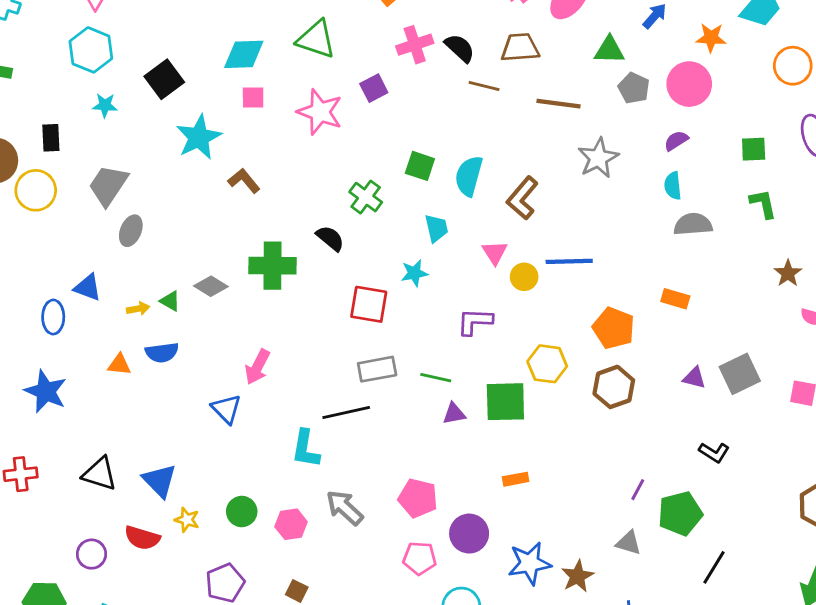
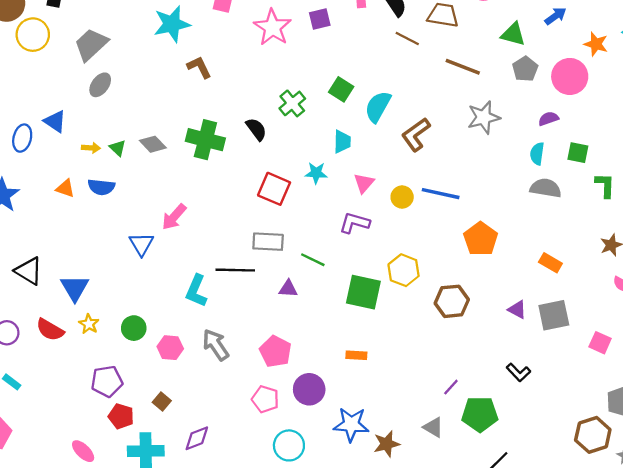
green square: (754, 149) -> (578, 153), moved
pink triangle: (495, 252) -> (364, 183), moved
orange rectangle: (675, 299) -> (550, 263), moved
orange pentagon: (614, 328) -> (481, 239), moved
purple triangle: (454, 414) -> (288, 289), moved

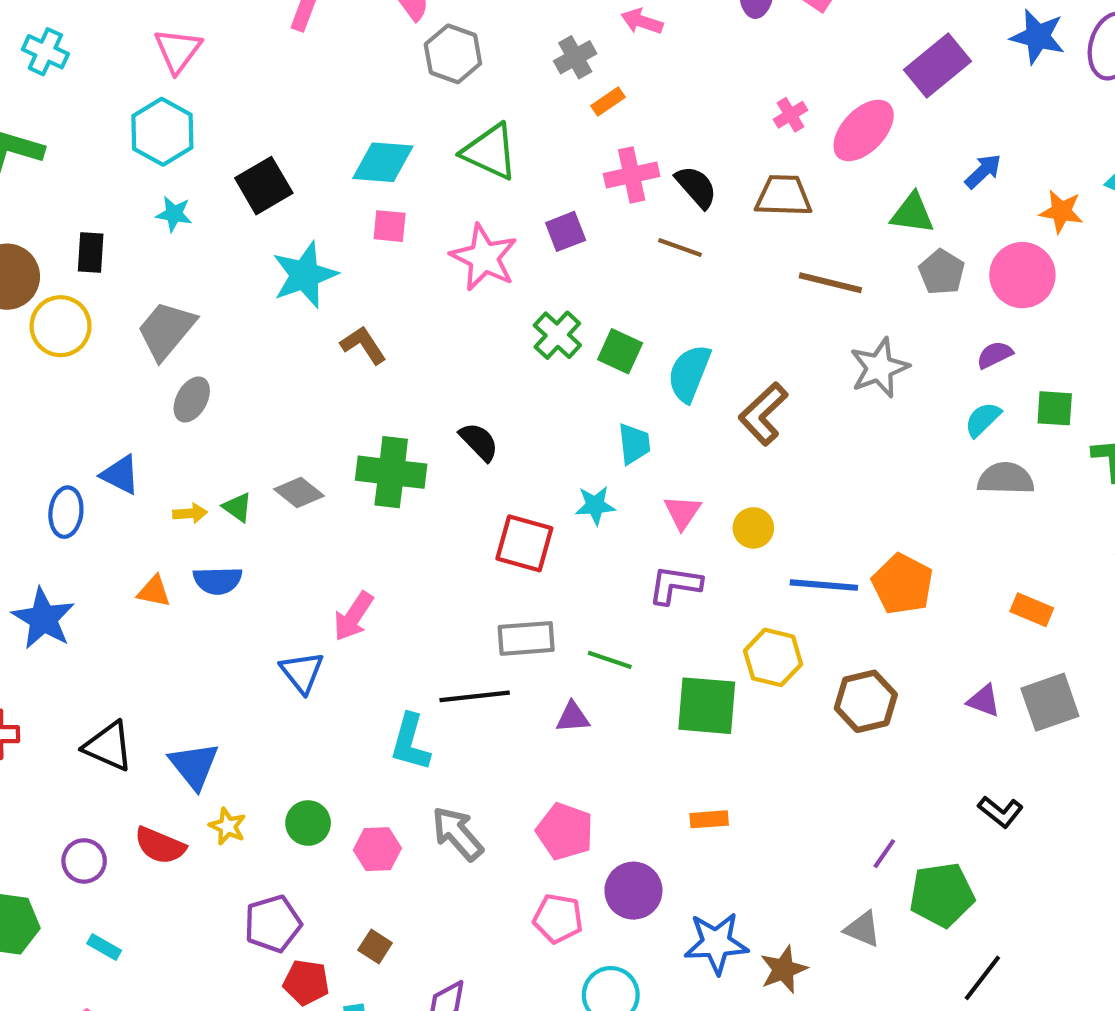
brown line: (407, 38) -> (680, 247), moved
green cross: (292, 103) -> (557, 335), moved
cyan semicircle: (537, 154) -> (983, 419), turned 45
blue line: (441, 194) -> (824, 585), moved

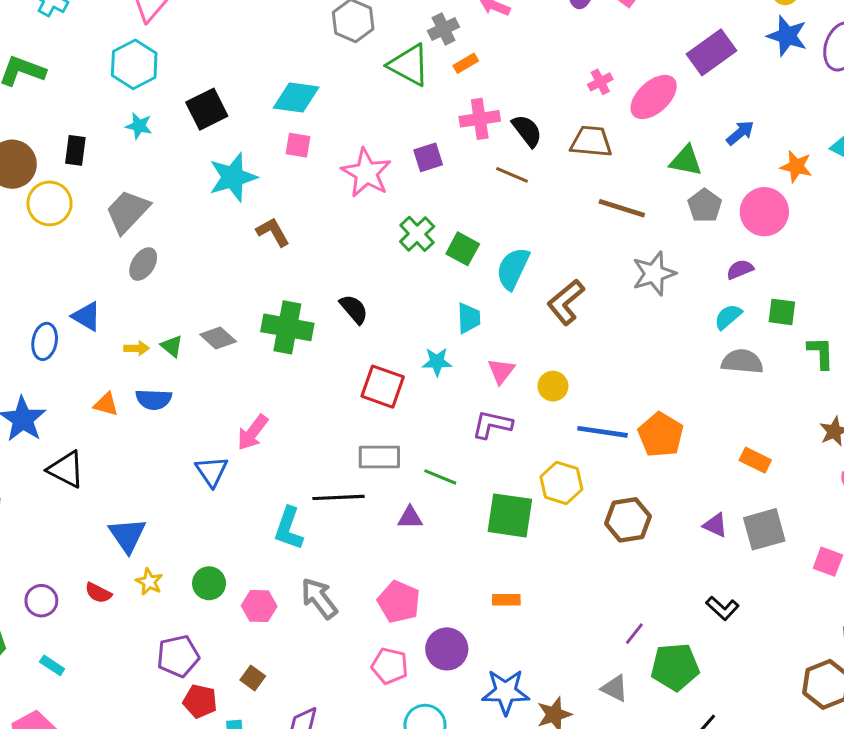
green triangle: (490, 152) -> (409, 65), moved
black triangle: (108, 746) -> (66, 469), moved
red semicircle: (160, 846) -> (98, 593), size x0.7

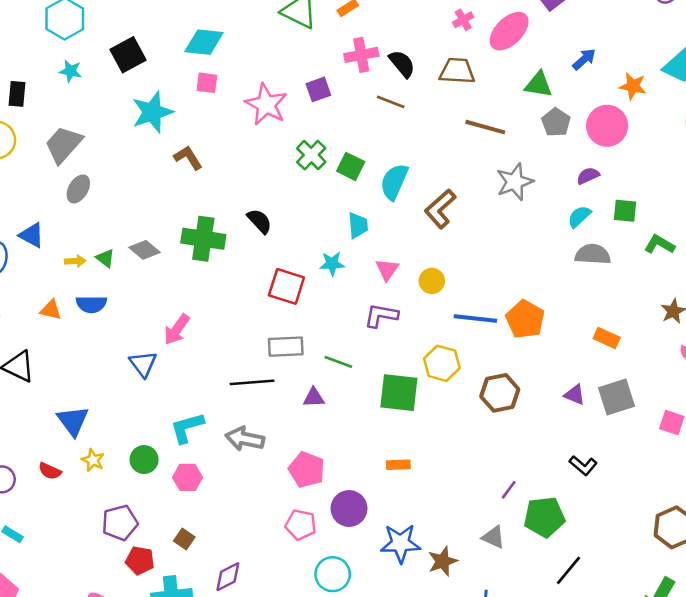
green L-shape: (821, 353) -> (659, 244), turned -56
cyan L-shape: (289, 528) -> (187, 428), moved, turned 57
gray arrow: (319, 598) -> (245, 439), moved, turned -39

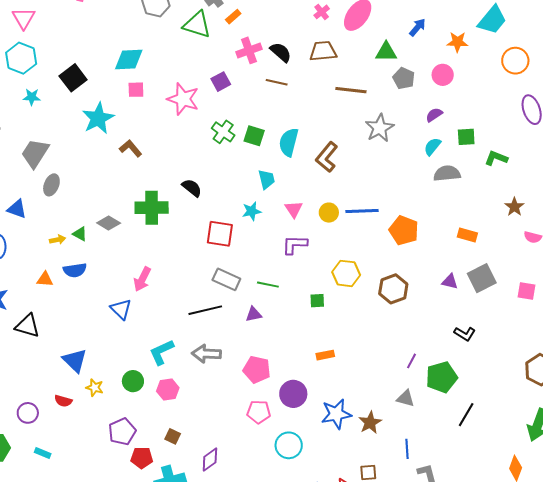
pink circle: (607, 126) -> (443, 75), size x0.7
blue triangle: (32, 235) -> (17, 209), moved
blue line: (475, 318) -> (362, 211), moved
gray rectangle: (286, 347) -> (226, 279), turned 36
green square: (399, 393) -> (317, 301), size x0.5

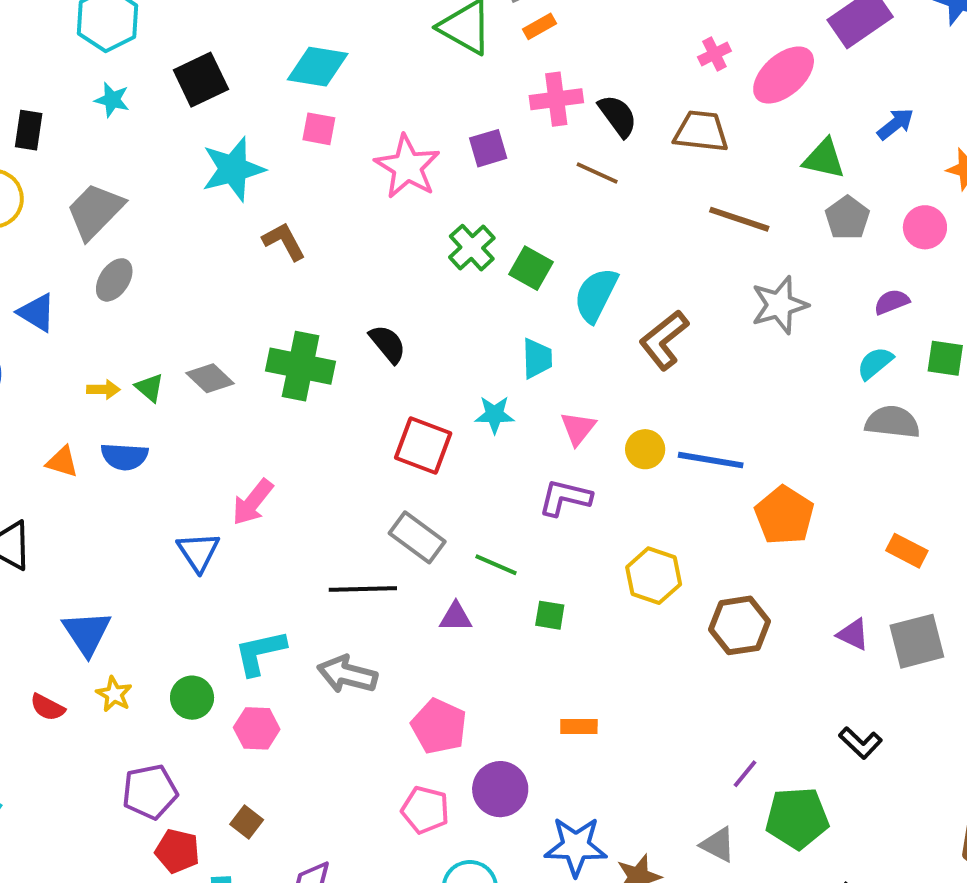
green square: (317, 301) -> (550, 615), moved

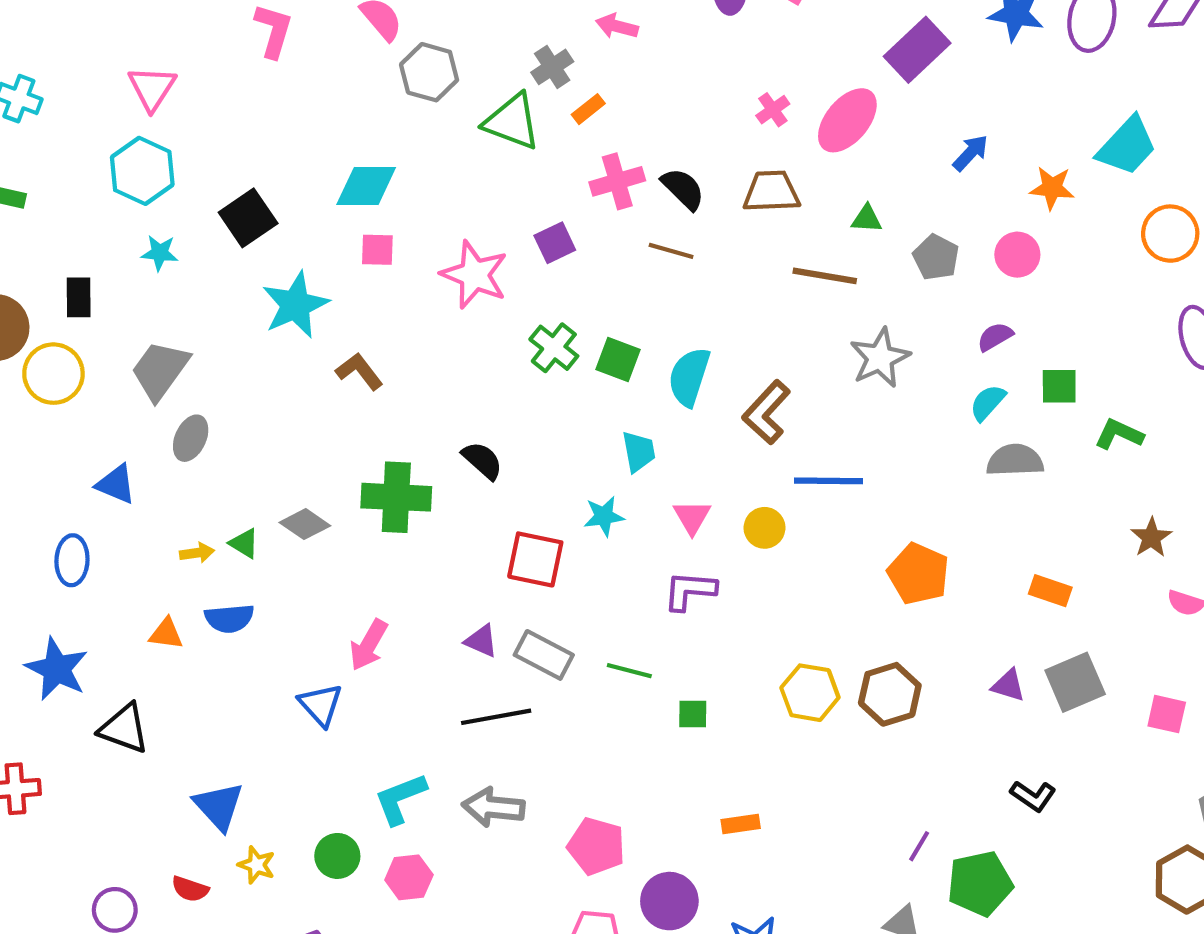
green triangle: (824, 159) -> (867, 219), moved, size x0.7
blue line: (711, 460) -> (829, 481), moved
yellow hexagon: (654, 576) -> (810, 693), moved
purple triangle: (456, 617) -> (481, 641), moved, turned 32

